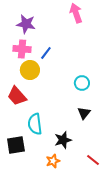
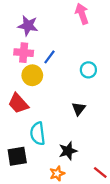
cyan circle: (82, 83) -> (88, 70), moved
black triangle: (84, 113) -> (79, 109), moved

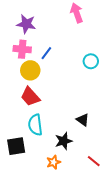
cyan circle: (88, 70) -> (91, 61), moved
red trapezoid: (18, 103) -> (30, 97), moved
black triangle: (79, 109) -> (83, 120), moved, turned -32

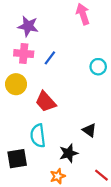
yellow circle: (30, 70) -> (16, 84), moved
red trapezoid: (30, 97) -> (46, 102), moved

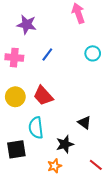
pink cross: (24, 54) -> (14, 58), moved
cyan circle: (98, 67) -> (93, 53), moved
yellow circle: (16, 84) -> (15, 97), moved

